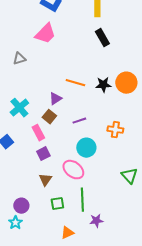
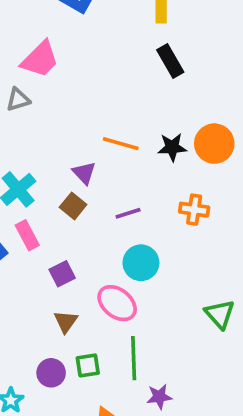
pink trapezoid: (45, 34) -> (40, 59), moved
purple triangle: (55, 99) -> (84, 173), turned -40
orange cross: (115, 130) -> (194, 210), moved
pink rectangle: (38, 133) -> (27, 235), moved
purple circle: (21, 206) -> (51, 373), moved

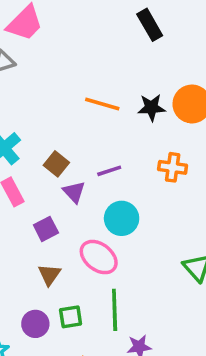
purple triangle: (84, 173) -> (74, 192), moved

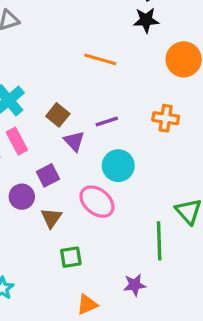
black star: (151, 108) -> (146, 20), moved
green line: (115, 310) -> (159, 241), moved
purple circle: (35, 324) -> (22, 197), moved

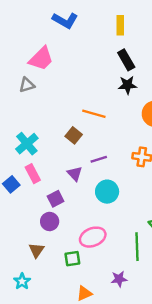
brown square: (58, 115) -> (74, 135), moved
purple circle: (22, 197) -> (50, 222), moved
pink ellipse: (97, 202) -> (93, 237), moved, turned -60
brown triangle: (51, 218) -> (36, 250), moved

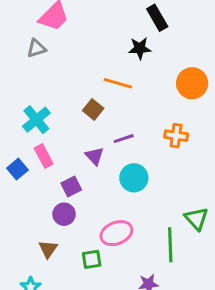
black star: (127, 85) -> (140, 48), moved

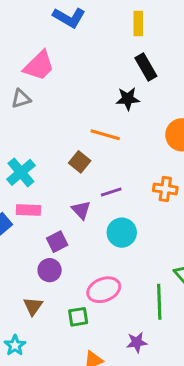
pink rectangle: (44, 156) -> (28, 210), turned -60

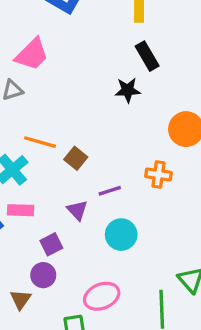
orange line: (105, 135) -> (40, 142), moved
orange cross: (165, 189) -> (158, 175), moved
brown triangle: (33, 306) -> (21, 299), moved

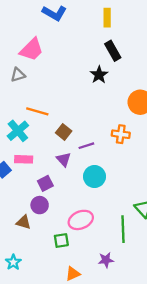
black star: (128, 90) -> (99, 75), turned -30
brown square: (76, 158) -> (64, 132), moved
brown triangle: (21, 299) -> (24, 222), turned -49

